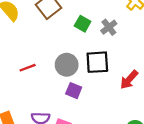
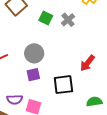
black square: (97, 62) -> (63, 85), moved
purple square: (74, 91) -> (33, 75), moved, turned -32

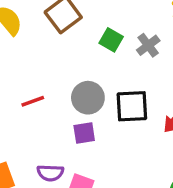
black square: (63, 85) -> (132, 106), moved

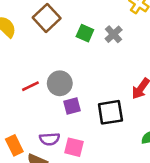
gray circle: (88, 98) -> (60, 83), moved
black square: (132, 106) -> (110, 112), moved

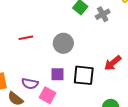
gray circle: (60, 83) -> (63, 43), moved
purple square: (72, 106) -> (57, 74), moved

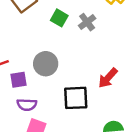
purple square: (57, 74) -> (18, 80), moved
purple semicircle: (30, 84) -> (27, 105), moved

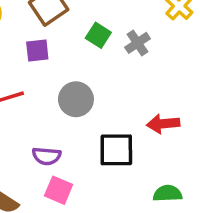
red arrow: (108, 78) -> (163, 124), turned 40
purple square: (18, 80) -> (37, 50), moved

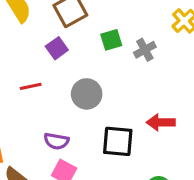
green square: (98, 35) -> (111, 40), turned 35
purple square: (37, 50) -> (57, 48), turned -35

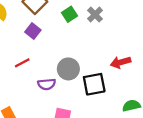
gray circle: (87, 94) -> (68, 69), moved
purple semicircle: (56, 141) -> (47, 84), moved

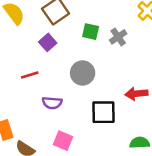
green square: (69, 14) -> (91, 32), turned 35
gray circle: (68, 69) -> (83, 73), moved

